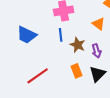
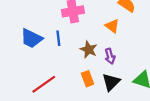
blue line: (61, 35) -> (58, 38), moved

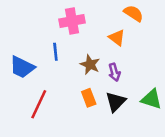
blue trapezoid: (31, 38) -> (22, 67), moved
red line: (44, 84) -> (39, 104), turned -30

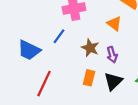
blue line: (55, 52) -> (59, 36), turned 42
orange rectangle: (89, 98) -> (89, 78), turned 35

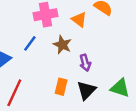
orange triangle: (114, 24) -> (79, 19), moved
brown star: (90, 48) -> (62, 45), moved

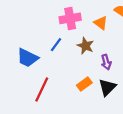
orange rectangle: (61, 87) -> (84, 84), turned 40

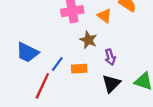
blue line: (56, 45) -> (57, 64), moved
orange rectangle: (84, 84) -> (79, 69), moved, turned 32

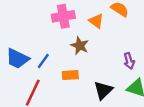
purple arrow: (110, 57) -> (129, 61), moved
blue line: (57, 64) -> (43, 61), moved

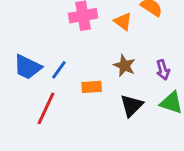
brown star: (80, 46) -> (124, 66), moved

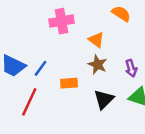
orange triangle: (123, 21) -> (96, 40), moved

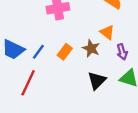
orange triangle: (96, 40) -> (107, 32), moved
orange rectangle: (69, 83) -> (65, 52), moved, turned -49

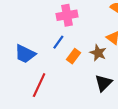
blue line: (38, 52) -> (58, 42), moved

